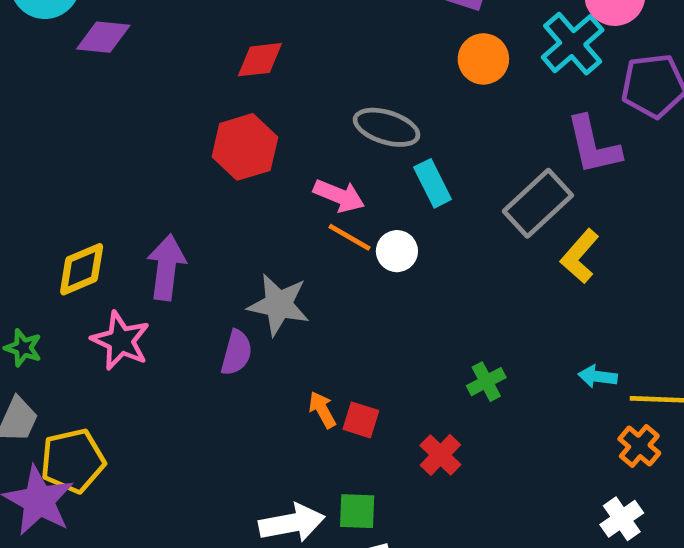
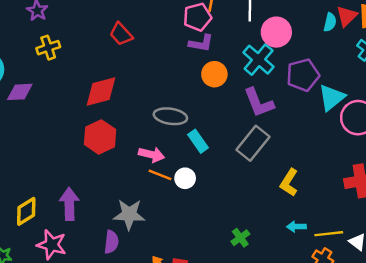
red diamond: (260, 60) -> (101, 92), size x1.4
purple L-shape: (593, 145) -> (259, 103), moved
yellow L-shape: (580, 256) -> (289, 183), moved

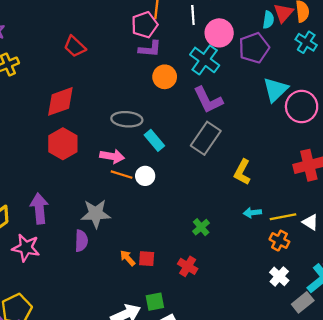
purple pentagon: (303, 75) -> (254, 48), moved

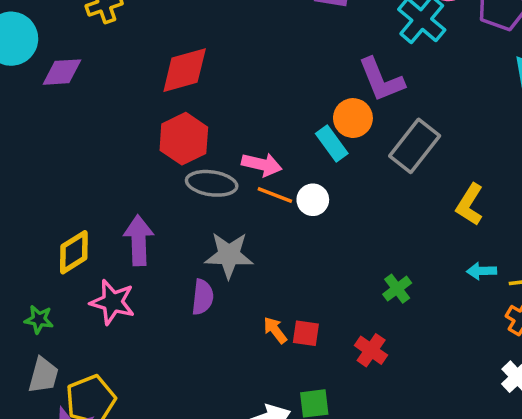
orange circle: (165, 77) -> (353, 118), moved
purple L-shape: (208, 100) -> (381, 80), moved
gray ellipse: (127, 119) -> (212, 183), moved

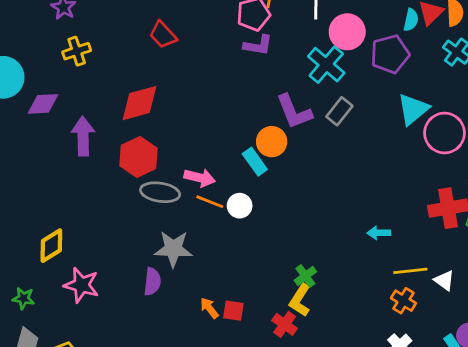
gray rectangle: (415, 146) -> (339, 111), moved, size x0.7
yellow L-shape: (470, 205) -> (300, 300), moved
purple arrow: (139, 240) -> (83, 136), moved
cyan arrow: (482, 271) -> (379, 233), moved

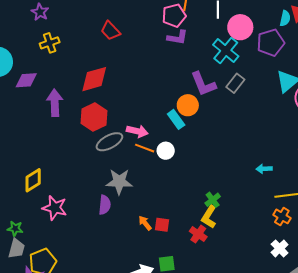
gray ellipse: (160, 192) -> (109, 142), turned -36
green star: (23, 298) -> (15, 229), moved

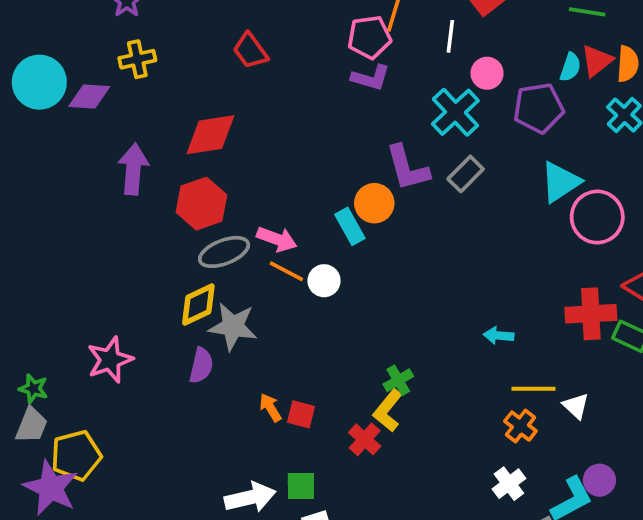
pink circle: (240, 27) -> (487, 73), size x0.7
purple diamond: (26, 80) -> (89, 96), moved
yellow diamond: (33, 180) -> (198, 304), moved
pink star: (55, 208) -> (110, 360), turned 30

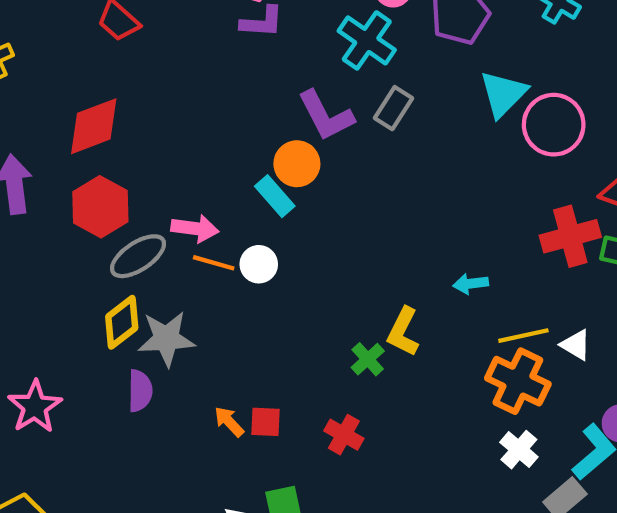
yellow L-shape: (388, 410) -> (403, 332), moved
orange cross: (520, 426) -> (518, 381), size x1.6

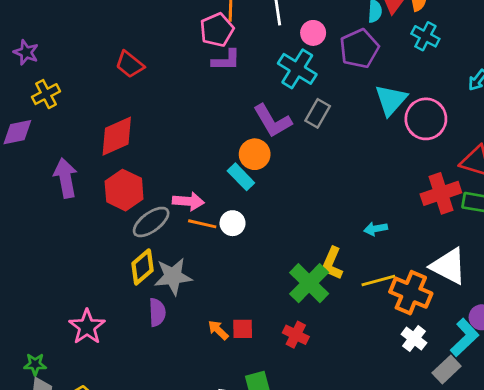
yellow line: (523, 336) -> (378, 281), moved
white triangle: (576, 345) -> (449, 266), size x1.8
green cross: (368, 359) -> (309, 283), size x1.8

